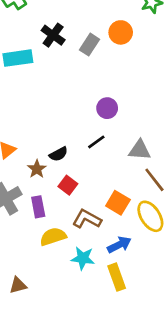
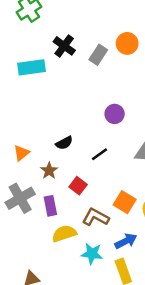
black line: (96, 142) -> (99, 154), moved
black semicircle: (58, 154) -> (64, 143), moved

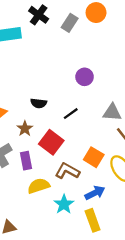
black semicircle: (64, 143) -> (39, 103), turned 35
red square: (78, 186) -> (51, 142), size x1.5
cyan star: (92, 254) -> (64, 204), turned 30

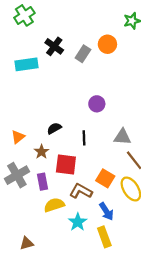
black semicircle: (39, 103) -> (54, 128), turned 144
black line: (71, 114) -> (84, 138), turned -56
red square: (51, 142) -> (66, 165), turned -30
blue arrow: (95, 193) -> (106, 211), turned 84

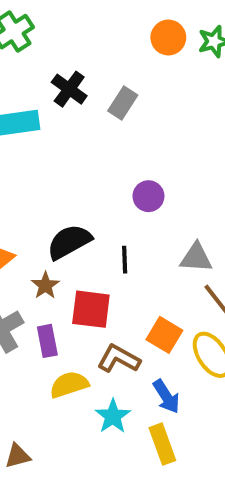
orange circle: (107, 44) -> (168, 38), moved
black semicircle: (54, 128) -> (69, 242), size x1.6

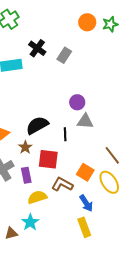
gray triangle: (196, 258) -> (85, 121), moved
cyan star: (113, 416) -> (30, 222), moved

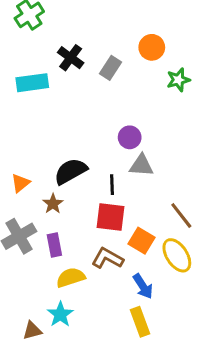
orange circle: (87, 22) -> (152, 47), moved
green star: (110, 24) -> (178, 80), moved
red square: (48, 159) -> (110, 217), moved

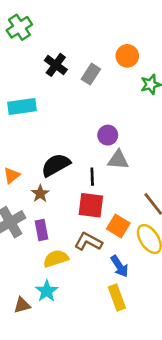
cyan rectangle: (32, 83) -> (22, 107), moved

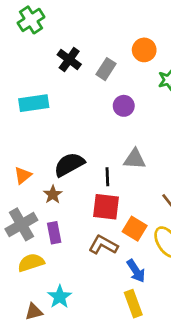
purple circle: (108, 135) -> (124, 106), moved
yellow semicircle: (56, 259) -> (31, 263), moved

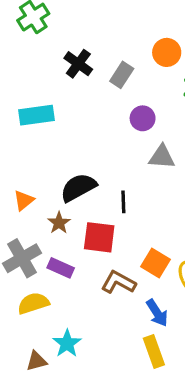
gray triangle: (135, 159) -> (162, 157), moved
red square: (106, 207) -> (99, 237), moved
purple rectangle: (54, 233) -> (61, 268), turned -55

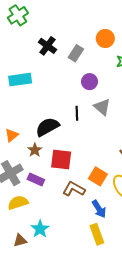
gray triangle: (162, 157) -> (102, 107), turned 36
black line: (123, 202) -> (77, 113), moved

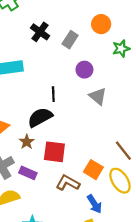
black line: (77, 113) -> (53, 94), moved

